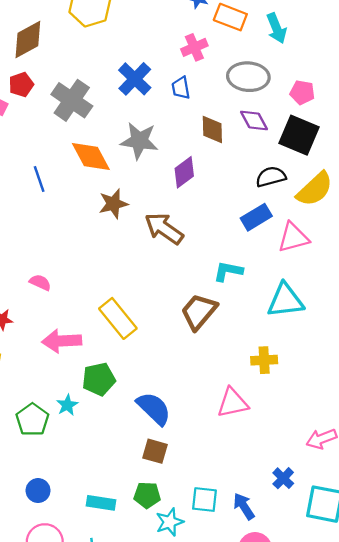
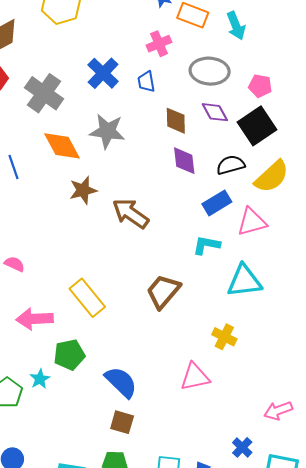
black square: (299, 135) -> (257, 126), turned 33
purple diamond: (184, 172) -> (184, 161), moved, turned -60
cyan L-shape: (228, 271) -> (206, 245), moved
yellow cross: (264, 360) -> (224, 337), turned 30

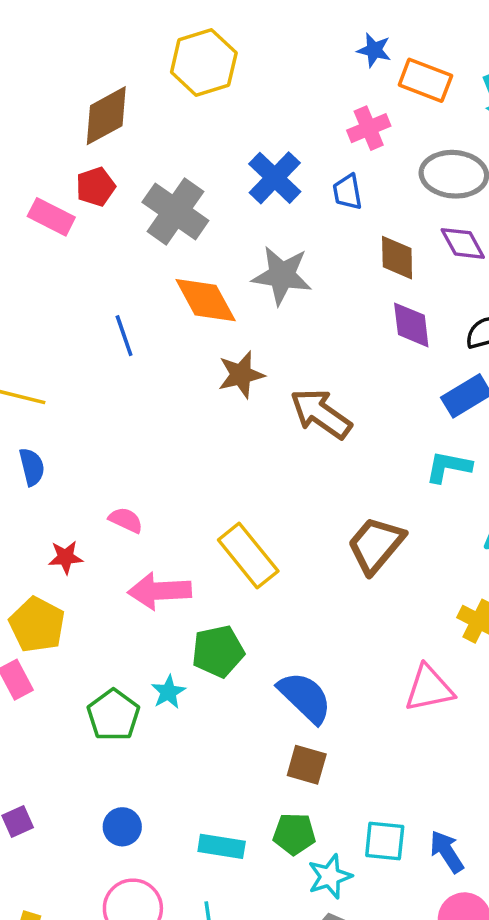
pink semicircle: (15, 264) -> (126, 520), moved

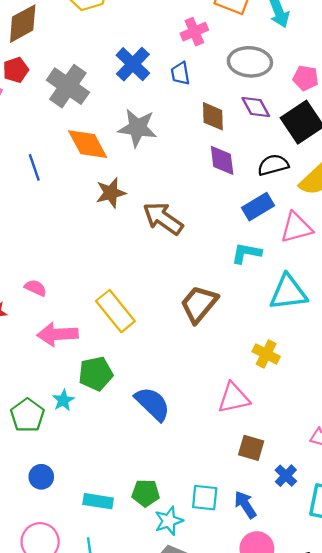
brown square: (307, 765) -> (251, 448), moved
blue circle: (122, 827) -> (41, 477), moved

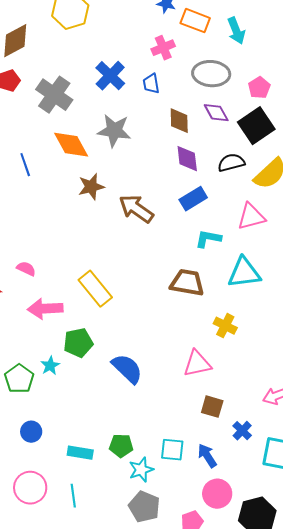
pink pentagon: (306, 78) -> (259, 88), turned 30
blue rectangle: (258, 207) -> (193, 199), moved
brown trapezoid: (199, 304) -> (187, 283), moved, turned 60

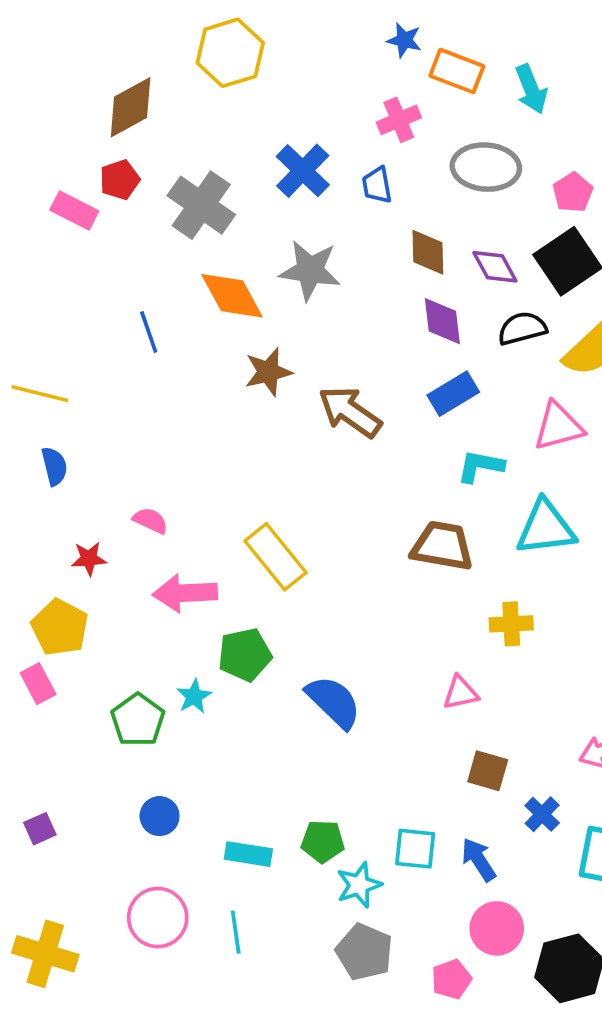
purple diamond: (216, 113) -> (495, 267), moved
yellow cross: (225, 326) -> (511, 624), turned -30
pink triangle: (197, 364) -> (460, 693), size x0.7

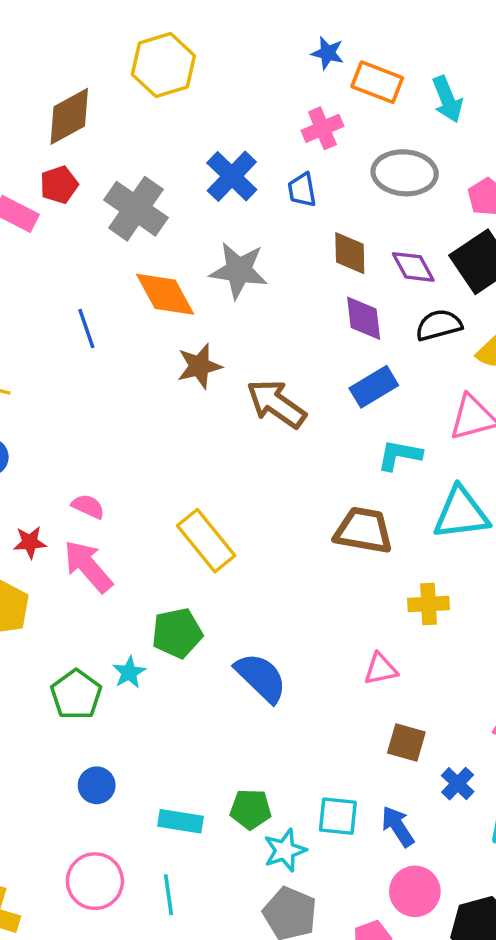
pink arrow: (185, 593) -> (88, 566), moved, turned 52

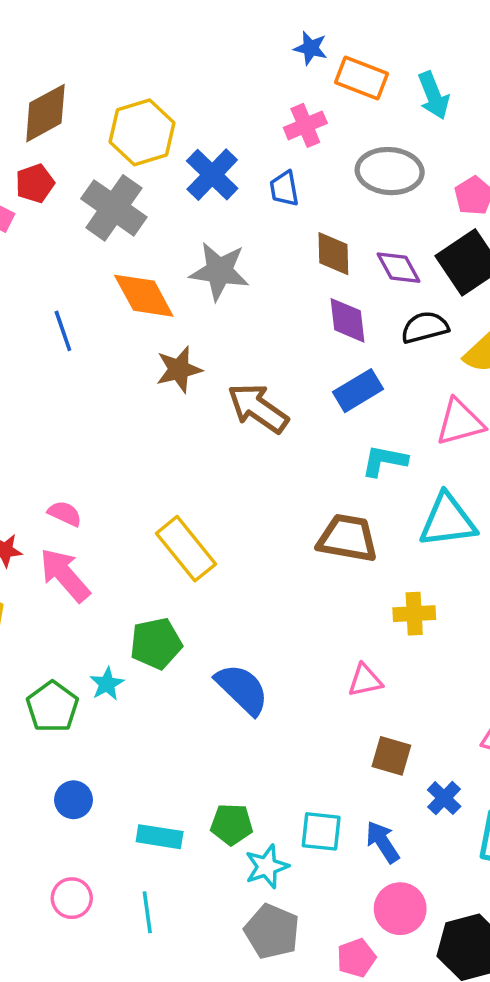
yellow hexagon: (163, 65) -> (142, 132), moved
pink circle: (95, 881) -> (72, 898), size x0.7

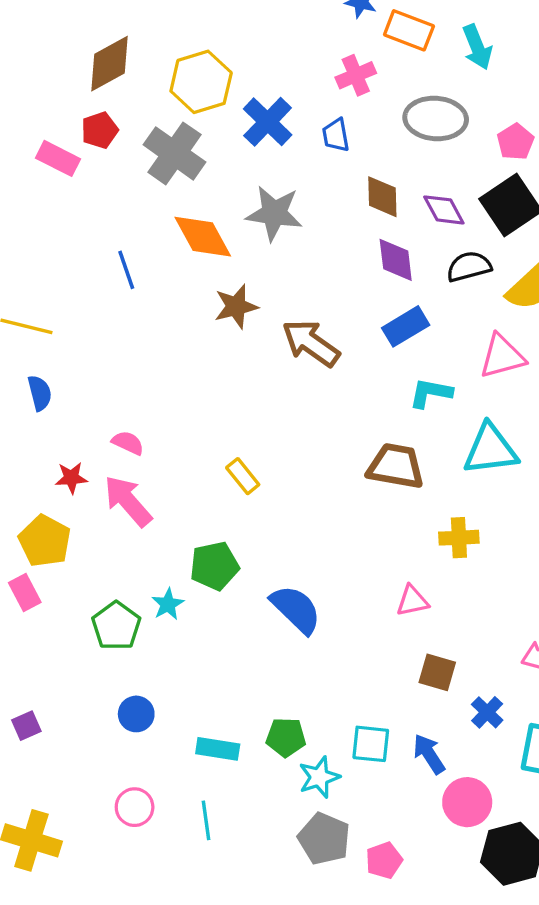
yellow rectangle: (186, 549) -> (243, 476), size x0.6
pink circle: (400, 909) -> (467, 802), moved
pink pentagon: (356, 958) -> (384, 860), moved

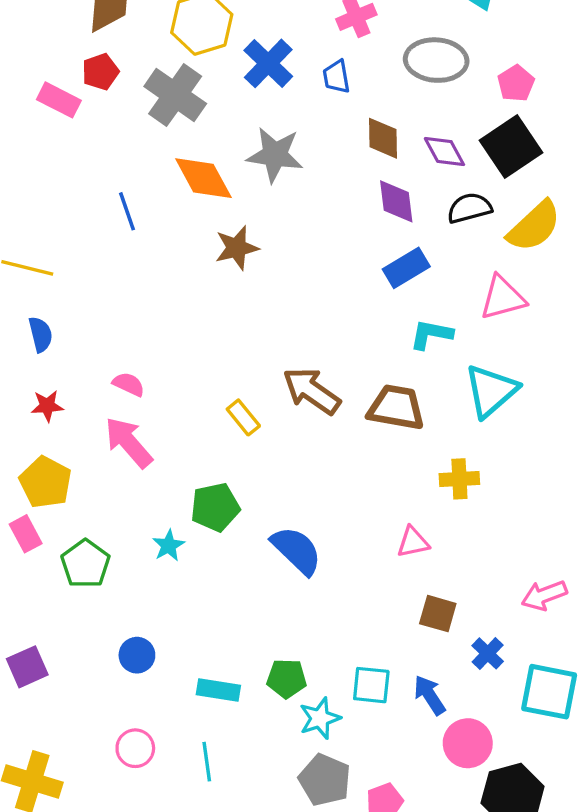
brown arrow: (311, 343) -> (311, 391), moved
cyan triangle: (490, 450) -> (491, 391), turned -34
red star: (71, 478) -> (47, 406), moved
green pentagon: (116, 626) -> (85, 564), moved
purple square: (26, 726) -> (27, 667), size x1.4

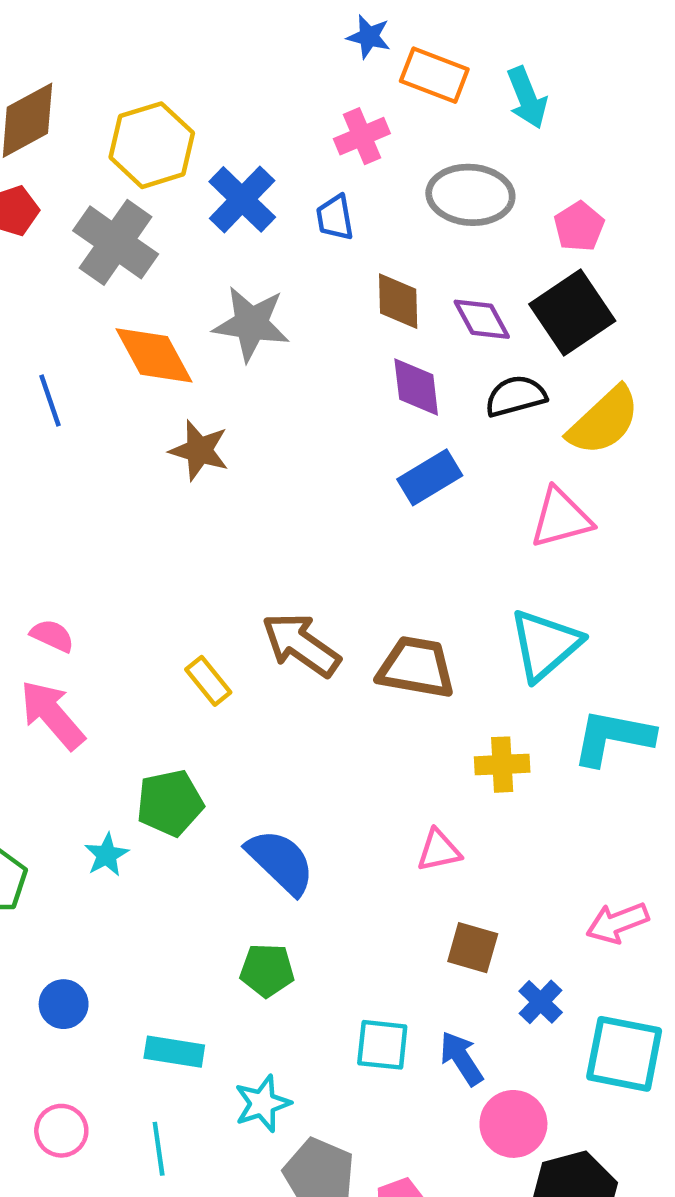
brown star: (237, 248) -> (199, 450), turned 30
cyan L-shape: (431, 334) -> (613, 737), moved, size x1.4
green pentagon: (287, 678) -> (267, 970), moved
cyan star: (320, 718) -> (262, 1104), moved

